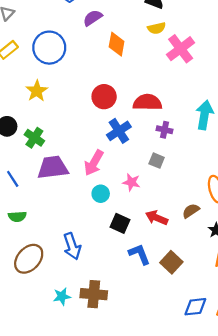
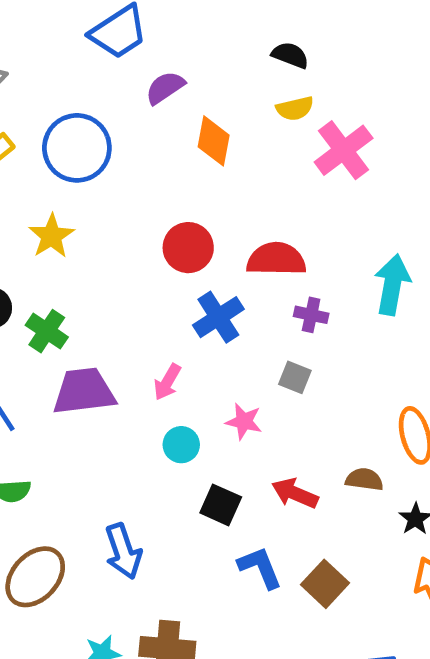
pink arrow: (94, 163) -> (167, 382), size x0.7
brown semicircle: (191, 211) -> (364, 479), turned 42

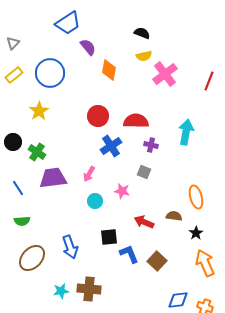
purple semicircle: (165, 88) -> (88, 47), turned 84
black square: (221, 505) -> (109, 237), moved, turned -30

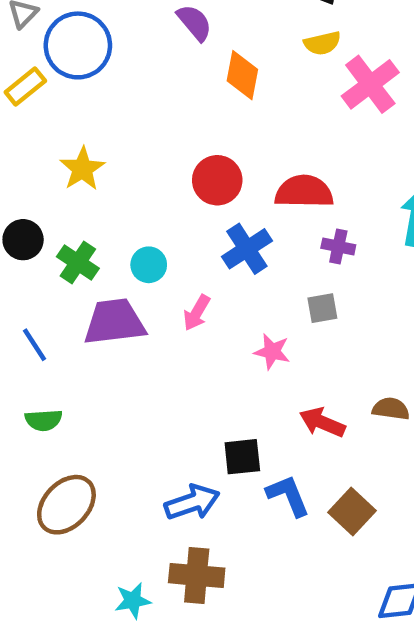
blue circle: (50, 73) -> (78, 45), moved
gray square: (144, 172) -> (322, 308), turned -32
cyan circle: (95, 201) -> (149, 265), moved
blue arrow: (70, 247) -> (192, 502), moved, turned -90
cyan star: (61, 291) -> (133, 601), moved

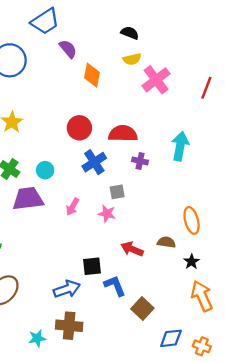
gray square: (322, 308) -> (117, 192), moved
pink arrow: (197, 313) -> (73, 207), moved
brown square: (352, 512) -> (142, 309), moved

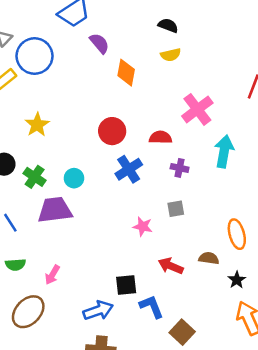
pink cross: (156, 80) -> (197, 109), moved
red semicircle: (123, 134) -> (160, 137), size x0.7
gray square: (117, 192) -> (176, 209), moved
pink arrow: (73, 207) -> (52, 275), moved

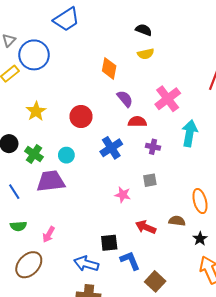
purple semicircle: (99, 43) -> (125, 99), moved
red circle: (112, 131) -> (81, 116), moved
blue arrow: (98, 310) -> (86, 264), turned -145

